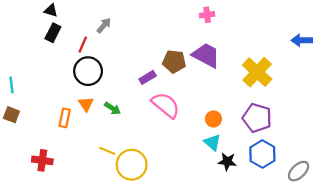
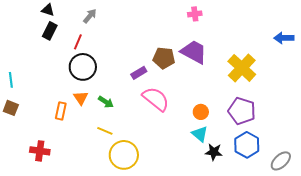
gray arrow: (104, 25) -> (90, 16), moved
yellow line: (107, 151) -> (105, 131), moved

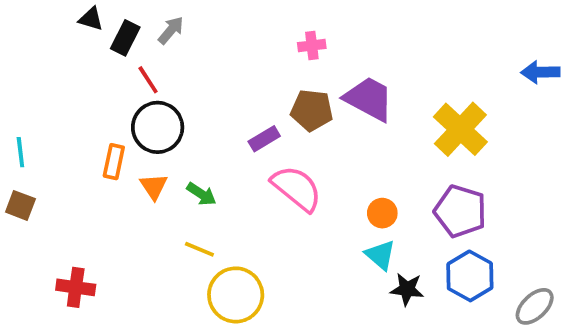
pink cross: (195, 14) -> (312, 45), moved
black rectangle: (50, 31) -> (125, 38), moved
red line: (78, 42) -> (148, 80), turned -56
orange rectangle: (61, 111) -> (114, 162), moved

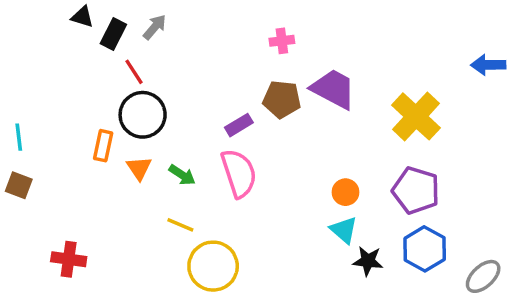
pink semicircle: (297, 188) -> (239, 173), moved, turned 33

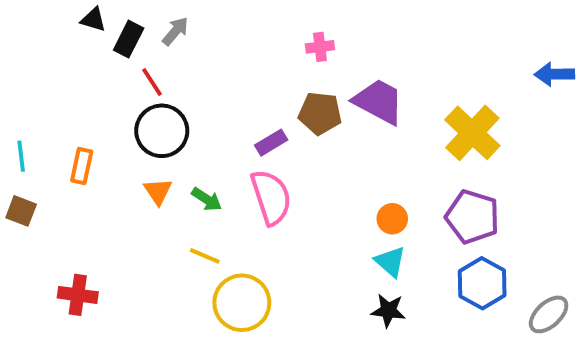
orange rectangle: (103, 146) -> (82, 166), moved
black star: (368, 261) -> (388, 311), moved

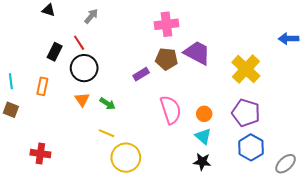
black rectangle: (129, 39) -> (55, 52), moved
pink cross: (320, 47) -> (167, 24), size x1.6
pink semicircle: (271, 197) -> (171, 110), moved

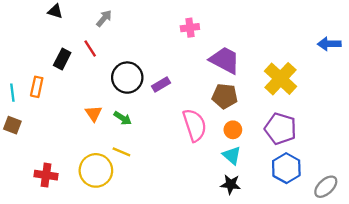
pink cross: (167, 24) -> (190, 28), size x0.7
brown pentagon: (167, 59) -> (225, 96), moved
black circle: (84, 68) -> (127, 78), moved
orange rectangle: (42, 86) -> (37, 87), moved
yellow circle: (126, 158) -> (96, 170), moved

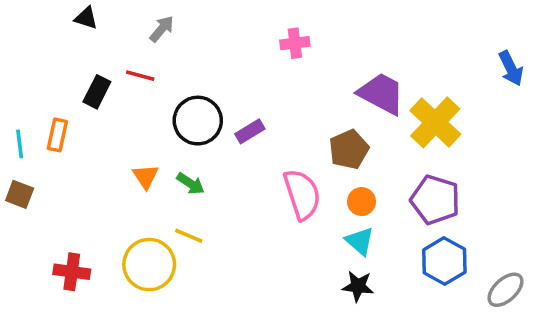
blue arrow: (329, 44) -> (511, 68), turned -115
red line: (90, 49) -> (140, 76), turned -42
purple trapezoid: (225, 60) -> (381, 94), moved
brown pentagon: (225, 96) -> (349, 149), turned -30

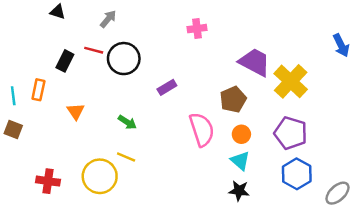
black circle: (198, 121) -> (124, 59), moved
orange triangle: (146, 176) -> (76, 111), moved

